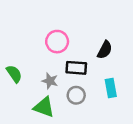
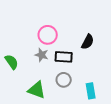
gray star: (50, 81) -> (42, 55), moved
cyan rectangle: (111, 88) -> (91, 91), moved

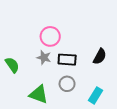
black semicircle: (88, 42) -> (100, 56), moved
cyan rectangle: (91, 91) -> (95, 95), turned 42

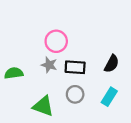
green semicircle: (12, 65) -> (14, 73), turned -63
cyan rectangle: (95, 95) -> (109, 97), moved

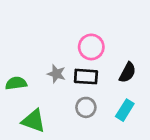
pink circle: (56, 41) -> (91, 47), moved
green triangle: (43, 106) -> (34, 121), moved

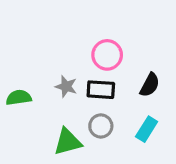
green triangle: (34, 121) -> (68, 142), moved, turned -35

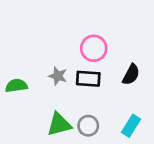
gray circle: (101, 126) -> (88, 126), moved
cyan rectangle: (147, 129) -> (131, 126), moved

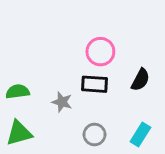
gray star: (58, 76) -> (62, 102), moved
green triangle: (59, 124) -> (19, 133), moved

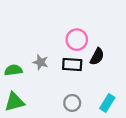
black semicircle: (140, 80) -> (97, 57), moved
gray star: (62, 102) -> (40, 62), moved

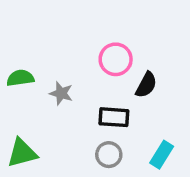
black rectangle: (72, 64) -> (114, 117), moved
green semicircle: (13, 70) -> (20, 78), moved

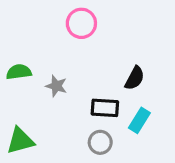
pink circle: (116, 59) -> (81, 23), moved
cyan rectangle: (162, 155) -> (139, 120), moved

